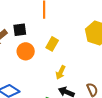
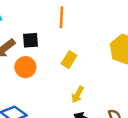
orange circle: (26, 51) -> (25, 67), moved

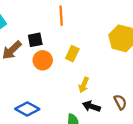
orange circle: (25, 67) -> (43, 60), moved

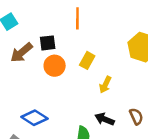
yellow arrow: (84, 85) -> (105, 85), moved

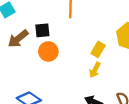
yellow rectangle: (87, 60) -> (98, 49), moved

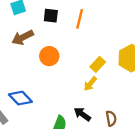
black square: (42, 30) -> (51, 16), moved

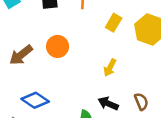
brown arrow: (23, 37) -> (21, 55), moved
yellow rectangle: (98, 64) -> (114, 23), moved

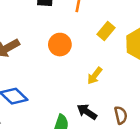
orange circle: (58, 46) -> (60, 45), moved

